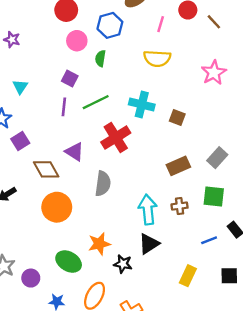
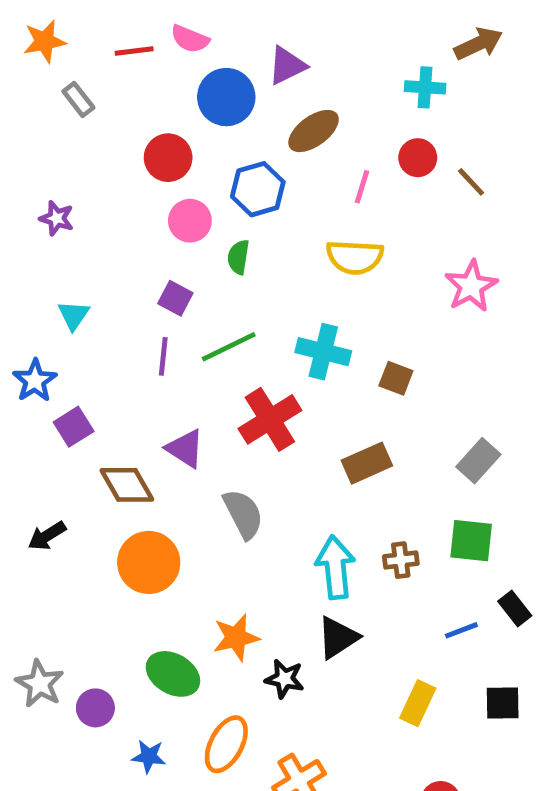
brown rectangle: (178, 166) -> (367, 463), moved
gray semicircle: (103, 184) -> (243, 514), turned -35

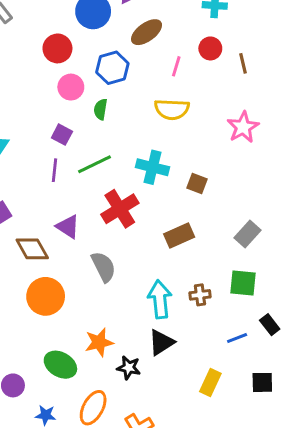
brown line: (471, 182) -> (243, 63), turned 30

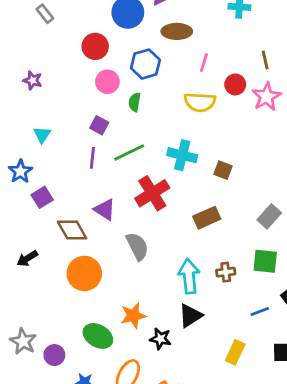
brown ellipse: (147, 32) -> (177, 31), turned 36
red circle: (210, 48) -> (235, 84), moved
pink star: (243, 127) -> (266, 97), moved

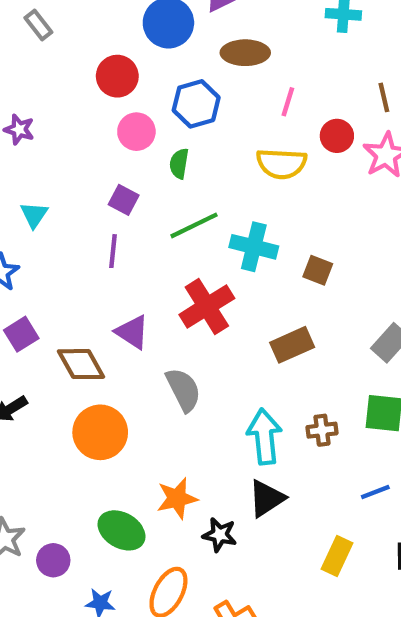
green line: (129, 152) -> (194, 225), moved
purple square: (42, 197) -> (21, 334), moved

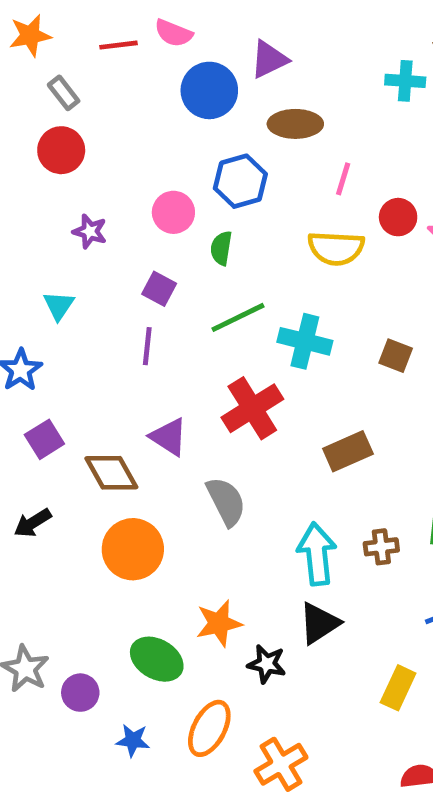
red circle: (117, 76) -> (61, 150), moved
purple star: (19, 129) -> (90, 231), moved
brown square: (318, 270) -> (396, 356), moved

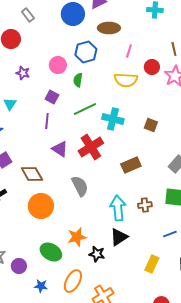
gray rectangle: (64, 93) -> (28, 15), moved
purple triangle: (169, 437) -> (60, 149), moved

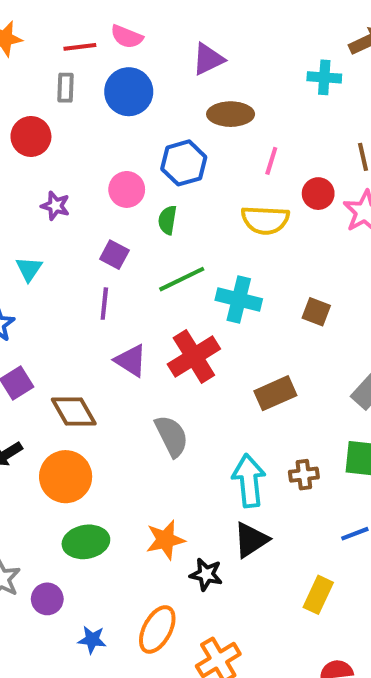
blue circle: (73, 14) -> (129, 92), moved
gray rectangle: (28, 15) -> (66, 88), turned 40
orange circle: (41, 206) -> (66, 477), moved
green ellipse: (51, 252) -> (86, 542), moved, turned -40

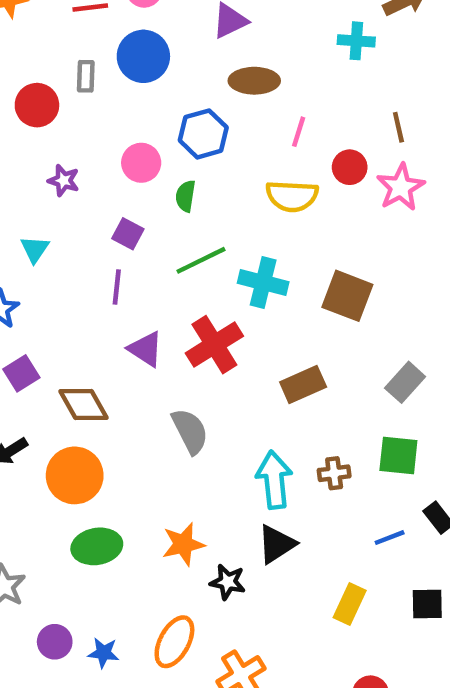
gray rectangle: (66, 88) -> (86, 76), moved
brown square: (316, 312) -> (347, 296), size x1.6
purple circle: (47, 599) -> (55, 642), moved

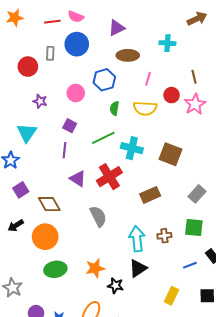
cyan cross: (356, 41) -> (167, 43), moved
green semicircle: (186, 196) -> (114, 108), moved
cyan triangle: (35, 249) -> (27, 133), size x1.5

